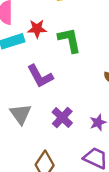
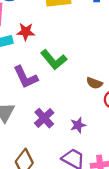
green L-shape: (69, 40) -> (54, 60), moved, turned 148

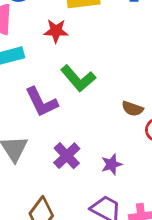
red star: (26, 32) -> (56, 31), moved

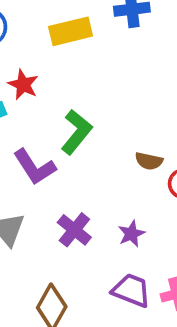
red star: (56, 31) -> (23, 85), moved, turned 30
green L-shape: (78, 78) -> (77, 132), turned -93

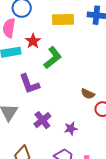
green L-shape: (77, 132) -> (53, 58), moved

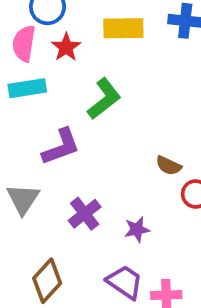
red star: (33, 41) -> (66, 47), moved
purple L-shape: (29, 84) -> (61, 147), turned -90

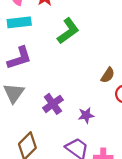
purple L-shape: (61, 147) -> (19, 58), moved
brown semicircle: (169, 166) -> (108, 75), turned -84

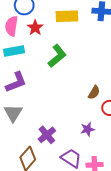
purple cross: (53, 104) -> (47, 135), moved
purple star: (86, 115) -> (88, 129), moved

